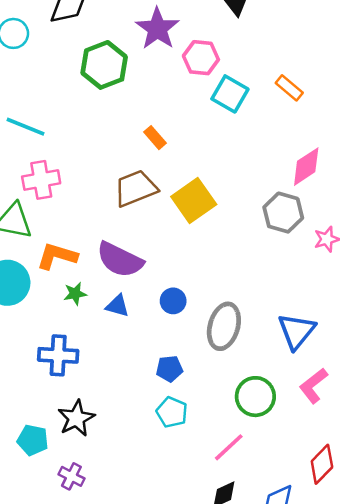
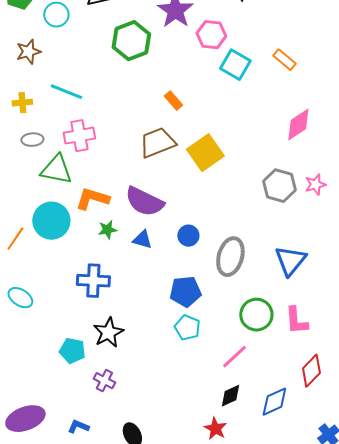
gray hexagon: (283, 213) -> (279, 186), moved
blue pentagon: (169, 369) -> (185, 292), size x1.4
pink L-shape: (313, 386) -> (296, 321), moved, turned -56

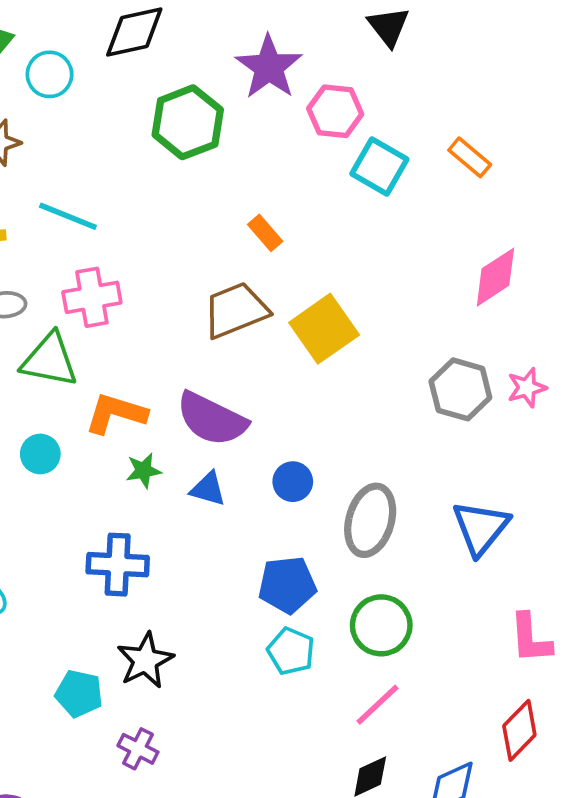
cyan circle: (51, 221) -> (40, 454), size x0.6
green circle: (256, 315) -> (381, 625), moved
pink L-shape: (296, 321) -> (530, 638), moved

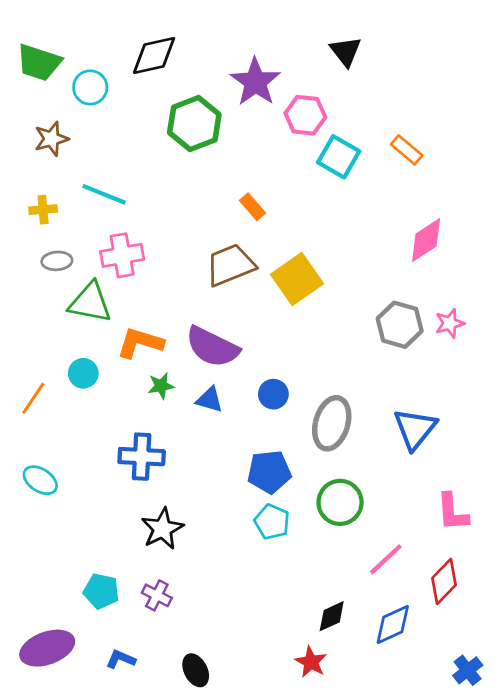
cyan pentagon: (79, 694) -> (101, 591), moved
pink line: (378, 705) -> (386, 559), moved

